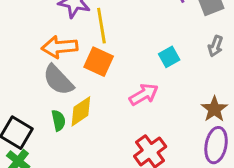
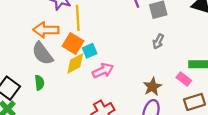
cyan square: (169, 57) -> (90, 51), moved
yellow diamond: (81, 111) -> (75, 63), moved

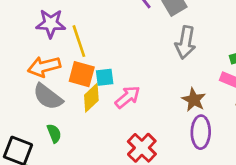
gray arrow: (158, 41) -> (185, 42), size x1.6
cyan square: (90, 51) -> (105, 77), turned 32

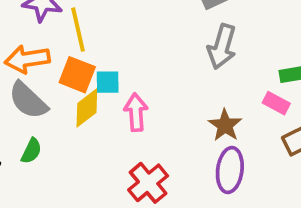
pink arrow: (128, 97) -> (136, 112), turned -60
green semicircle: (54, 133) -> (31, 151), turned 42

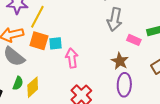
yellow line: (78, 30) -> (37, 17), turned 45
pink rectangle: (276, 103) -> (134, 40), moved
yellow diamond: (87, 108) -> (33, 87), moved

